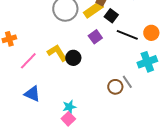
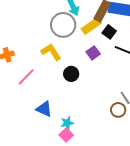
yellow L-shape: (57, 53) -> (51, 52), moved
brown circle: (115, 87) -> (118, 110), moved
blue triangle: (32, 94) -> (44, 109), moved

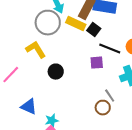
yellow rectangle: (91, 26) -> (76, 24), turned 60
purple square: (93, 53) -> (97, 63), moved, turned 32

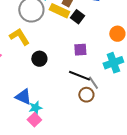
black line: (110, 49) -> (79, 76), moved
blue triangle: (29, 107) -> (23, 97), moved

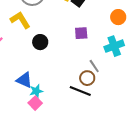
black line: (79, 76) -> (80, 91), moved

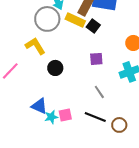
gray line: (94, 66) -> (99, 92), moved
brown circle: (87, 78) -> (119, 125), moved
pink square: (35, 103) -> (65, 115), moved, turned 32

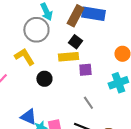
yellow rectangle: (75, 20) -> (68, 57), moved, turned -30
black square: (93, 26) -> (75, 42), moved

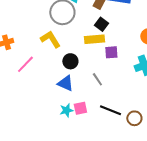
gray line: (88, 103) -> (97, 79), moved
blue triangle: (28, 117) -> (65, 83), moved

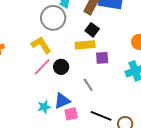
pink line: (25, 64) -> (42, 67), moved
blue triangle: (65, 83) -> (62, 101), moved, turned -48
cyan star: (66, 110) -> (44, 107), moved

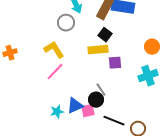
gray circle: (53, 18) -> (66, 23), size x0.7
black circle: (61, 67) -> (96, 100), moved
pink square: (71, 114) -> (88, 111), moved

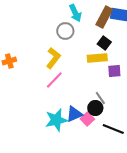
yellow L-shape: (54, 50) -> (53, 58), turned 70
pink square: (88, 111) -> (87, 119), turned -32
cyan star: (57, 112) -> (56, 120), size x1.6

